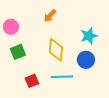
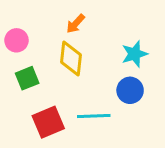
yellow diamond: (56, 50) -> (71, 59), moved
red square: (32, 81) -> (48, 122), size x1.5

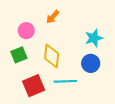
pink circle: (17, 40) -> (26, 31), moved
yellow diamond: (71, 59) -> (52, 56), moved

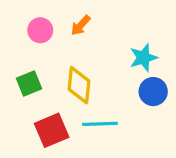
pink circle: (26, 31) -> (40, 30), moved
blue circle: (91, 63) -> (153, 92), moved

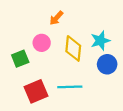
pink circle: (40, 30) -> (42, 43), moved
yellow diamond: (79, 85) -> (73, 48), moved

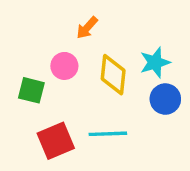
green square: (20, 59) -> (31, 90), turned 36

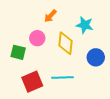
cyan star: (155, 62) -> (85, 25), moved, turned 30

